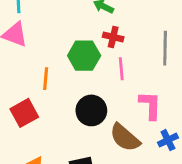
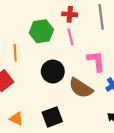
red cross: (113, 37) -> (70, 14), moved

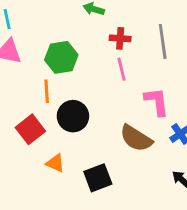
green hexagon: (41, 31) -> (61, 57), moved
black circle: (53, 71) -> (73, 116), moved
orange triangle: (16, 119) -> (55, 163), moved

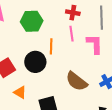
orange line: (47, 91) -> (51, 46), moved
pink L-shape: (157, 102) -> (95, 44), moved

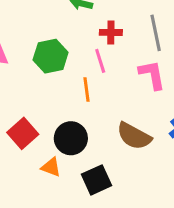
pink line: (72, 34) -> (100, 61), moved
black circle: (35, 62) -> (71, 138), moved

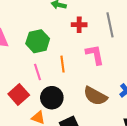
pink line: (100, 61) -> (37, 72), moved
pink L-shape: (152, 75) -> (95, 55), moved

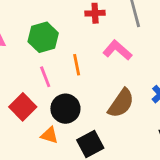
pink L-shape: (95, 55) -> (117, 50), turned -35
brown semicircle: (95, 96) -> (121, 103), turned -80

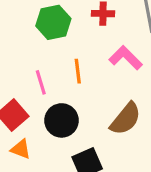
green hexagon: (43, 37) -> (53, 22), moved
orange triangle: (49, 135) -> (21, 149), moved

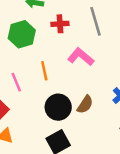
brown semicircle: (126, 119) -> (85, 105), size x0.7
black circle: (61, 120) -> (58, 107), moved

